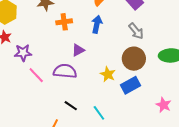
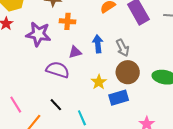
blue arrow: (97, 24) -> (98, 44), moved, turned -30
gray arrow: (136, 31) -> (123, 48), moved
purple star: (23, 53) -> (38, 34), moved, size x1.4
pink line: (36, 75) -> (16, 105), moved

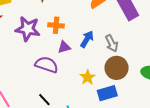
orange cross: (67, 21) -> (56, 25), moved
blue arrow: (98, 44) -> (87, 39), turned 36

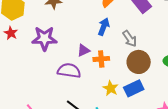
orange cross: (56, 25) -> (101, 59), moved
blue arrow: (87, 39) -> (104, 27), moved
yellow star: (88, 77) -> (111, 88), moved

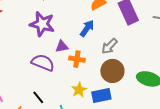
purple star: (44, 38) -> (42, 24), moved
gray arrow: (130, 39) -> (109, 46), turned 66

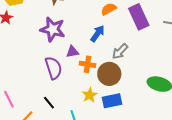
purple semicircle: (43, 63) -> (54, 68), turned 50
brown circle: (112, 71) -> (109, 74), moved

